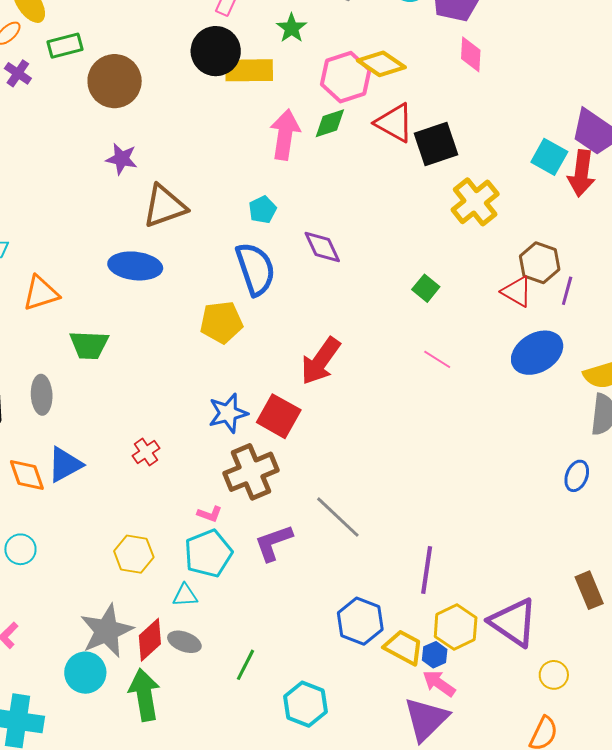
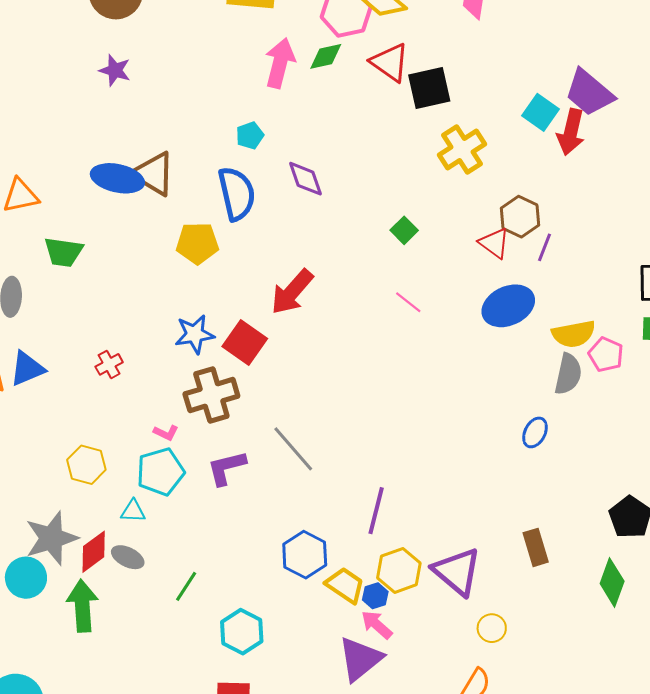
brown triangle: (164, 206) -> (153, 174), moved, turned 45

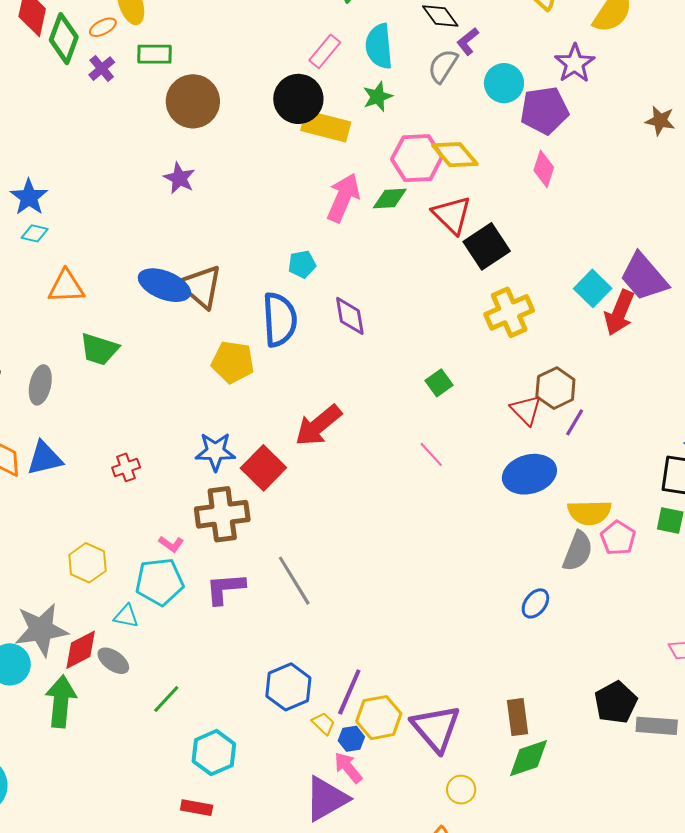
black square: (429, 88) -> (487, 246), turned -30
purple line: (376, 511) -> (349, 692), moved
green diamond: (612, 582) -> (528, 758), moved, turned 42
yellow trapezoid: (345, 585) -> (323, 723), size x0.6

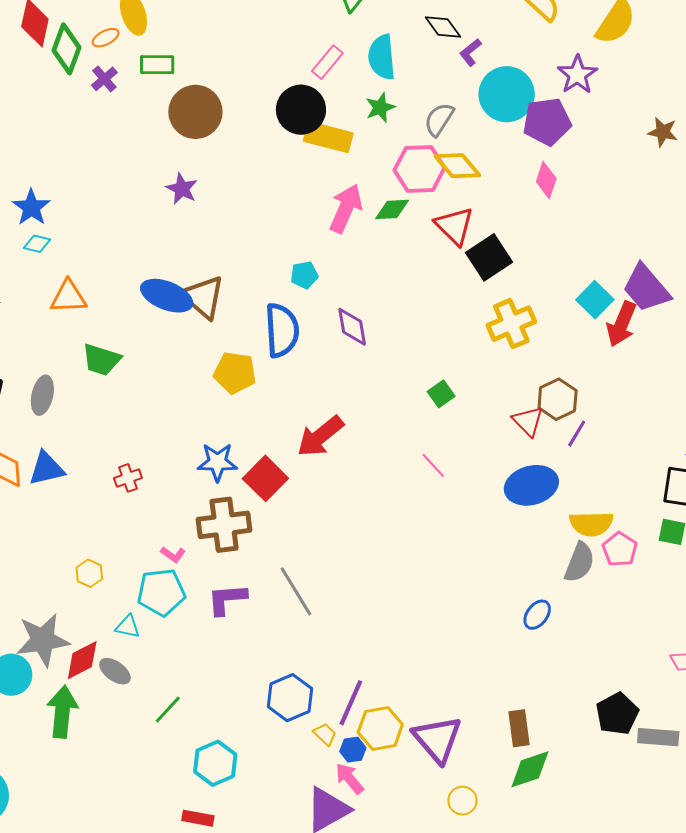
gray semicircle: (443, 66) -> (439, 119), moved
cyan circle: (504, 83) -> (507, 94), size x1.4
yellow hexagon: (88, 563) -> (89, 573), size x0.7

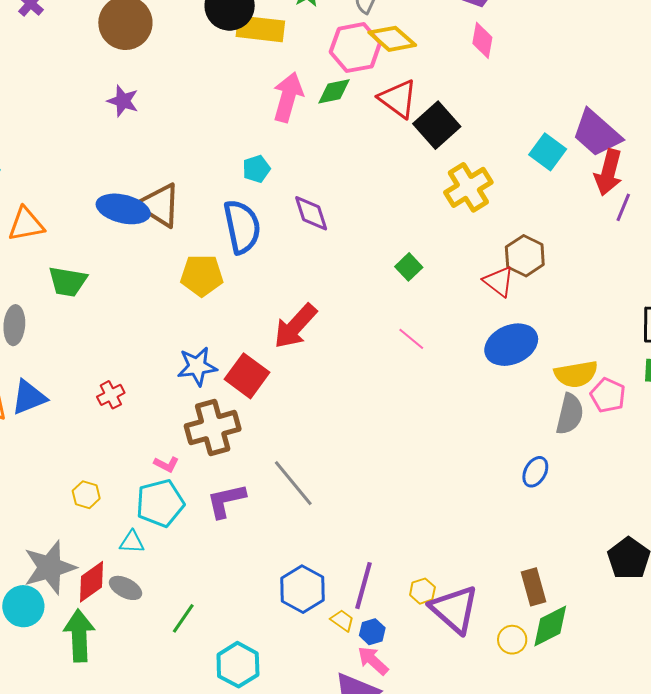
red arrow: (622, 324) -> (608, 172), moved
purple line: (577, 434) -> (623, 207), moved
yellow hexagon: (380, 728) -> (422, 591), moved, size x0.6
yellow circle: (462, 801) -> (512, 640), moved

